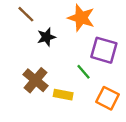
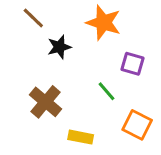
purple square: (104, 50) -> (133, 64), size x0.7
yellow rectangle: (63, 95) -> (81, 137), moved

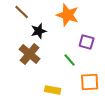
brown cross: (46, 102) -> (30, 54), moved
orange square: (137, 125) -> (90, 82), turned -30

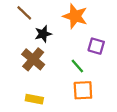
orange square: (90, 82) -> (83, 90), moved
yellow rectangle: (53, 90) -> (34, 99), moved

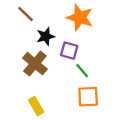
purple square: (96, 46) -> (69, 51), moved
yellow rectangle: (34, 99) -> (36, 106), turned 49

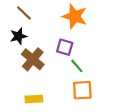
black star: (46, 36) -> (18, 36), moved
yellow rectangle: (36, 106) -> (34, 99), turned -63

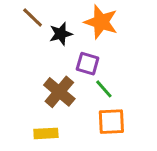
black star: (18, 36) -> (61, 34), moved
brown cross: (33, 59) -> (59, 92), moved

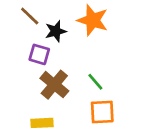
purple square: (88, 64) -> (39, 54), moved

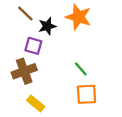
brown cross: (54, 85) -> (24, 71), moved, turned 30
yellow rectangle: (42, 123) -> (36, 104), turned 42

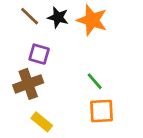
black star: (47, 26) -> (58, 17), moved, turned 30

